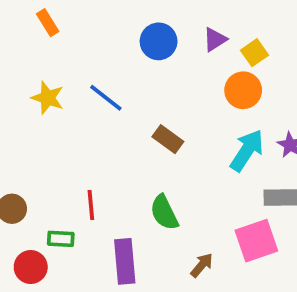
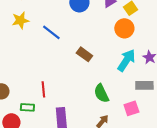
yellow star: (48, 98) -> (20, 20), moved, turned -30
green semicircle: (164, 212) -> (101, 93), moved
pink square: (256, 241) -> (131, 108), size x0.7

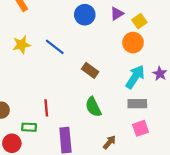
yellow star: (20, 20) -> (22, 45), moved
gray rectangle: (144, 85) -> (137, 104), moved
green semicircle: (101, 93) -> (93, 107), moved

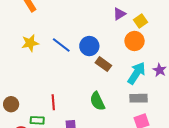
blue circle: (85, 15) -> (89, 46), moved
brown rectangle: (90, 70) -> (103, 64), moved

